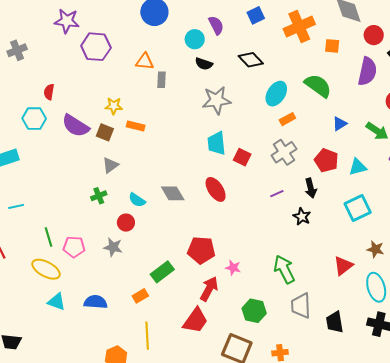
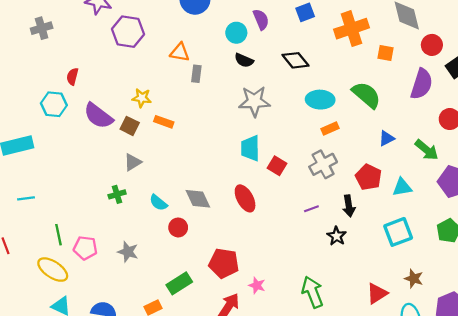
cyan ellipse: (276, 94) -> (320, 100), turned 55
red circle: (126, 223) -> (178, 227), moved

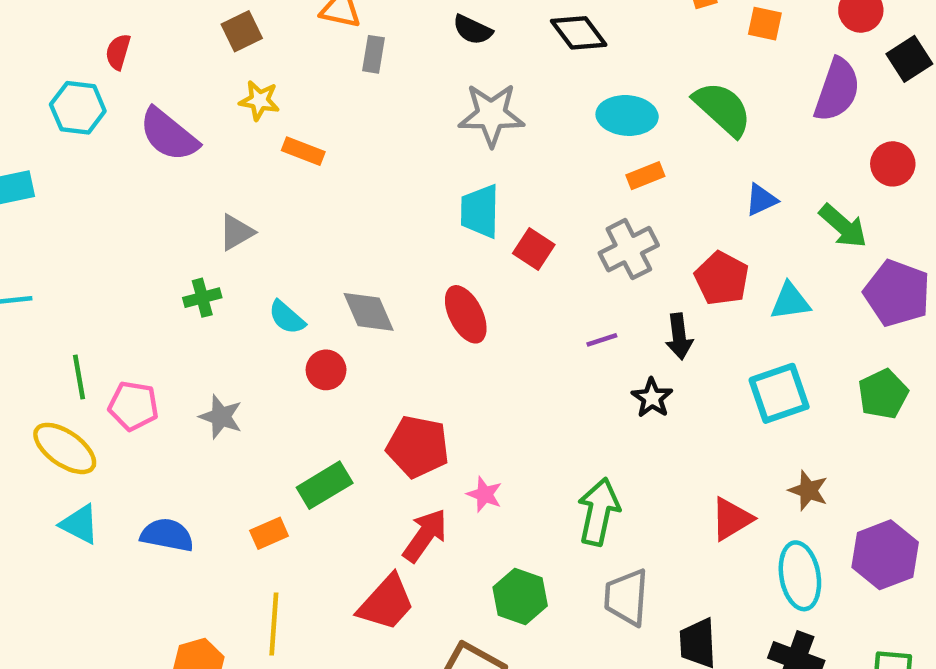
brown square: (130, 126) -> (242, 31), moved, turned 36
green arrow: (312, 292) -> (599, 512), turned 32

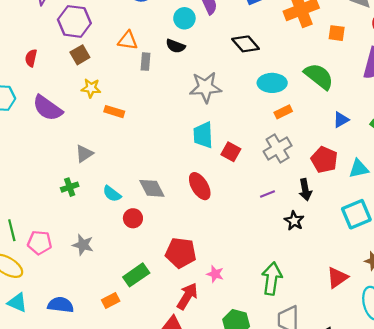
black semicircle: (473, 30) -> (176, 46), moved
red semicircle: (118, 52) -> (31, 58), moved

